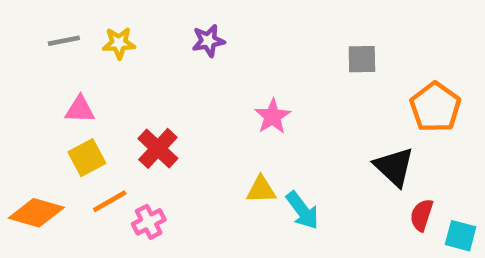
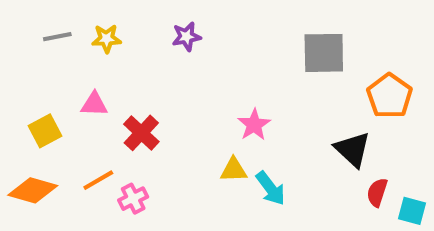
gray square: (362, 59) -> (324, 53), size x1.6
pink triangle: (80, 110) -> (94, 104), moved
pink star: (273, 116) -> (254, 125), moved
yellow square: (87, 158) -> (45, 131), moved

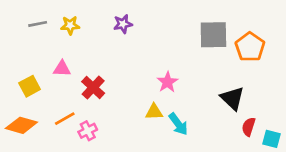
orange pentagon: (389, 96) -> (250, 47), moved

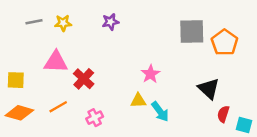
pink triangle: (62, 69) -> (56, 62), size x1.5
yellow square: (30, 86) -> (16, 80), moved, turned 30
pink cross: (88, 131) -> (95, 118), moved

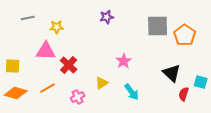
purple star: (110, 22) -> (107, 17), moved
yellow star: (63, 23) -> (57, 27), moved
yellow triangle: (138, 101) -> (102, 83), moved, turned -32
cyan square: (244, 125) -> (201, 82), moved

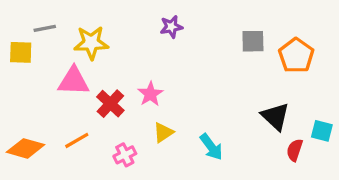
gray square: (158, 26) -> (253, 41), size x0.7
yellow star: (57, 27) -> (91, 43), size x1.5
pink star: (124, 61) -> (150, 94), moved
yellow square: (13, 66) -> (21, 52), moved

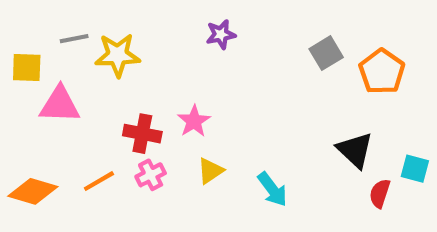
gray line: (45, 28) -> (74, 39), moved
gray square: (253, 41) -> (326, 53), turned -30
pink triangle: (74, 81) -> (60, 105), moved
red cross: (110, 104) -> (142, 134), turned -32
pink cross: (125, 155) -> (151, 175), moved

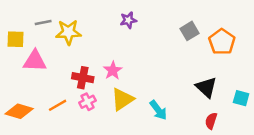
yellow triangle: (210, 171) -> (122, 99), size x1.5
red semicircle: (380, 193) -> (211, 121), moved

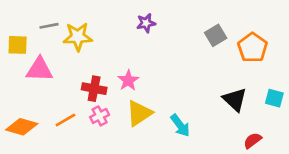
cyan square: (241, 98) -> (274, 98), moved
red semicircle: (211, 121) -> (253, 141), moved, turned 35

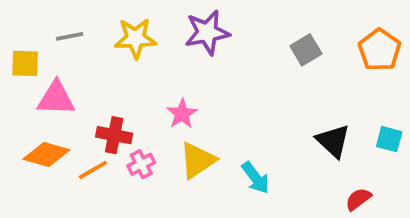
purple star: (146, 23) -> (207, 32), size x1.6
yellow star: (78, 37) -> (135, 38), moved
orange pentagon: (253, 48) -> (380, 50), moved
red cross: (94, 89) -> (114, 135), moved
orange diamond: (22, 127) -> (46, 155), moved

